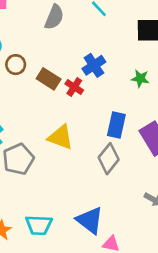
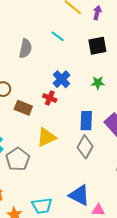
brown rectangle: (49, 79) -> (23, 108), moved
yellow triangle: (61, 137) -> (46, 137), turned -35

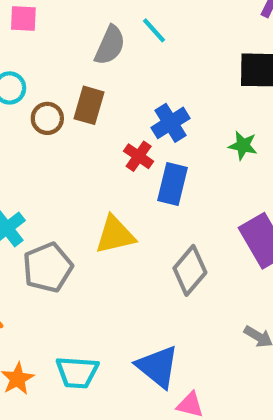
cyan line: (58, 36) -> (154, 30), moved
brown rectangle: (23, 108) -> (89, 105), moved, turned 72
blue rectangle: (86, 121) -> (173, 184), moved

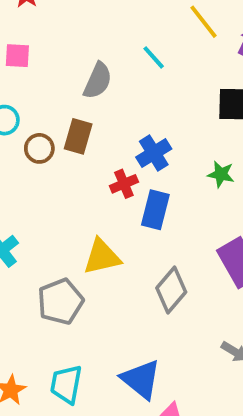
cyan line: (154, 30) -> (154, 57), moved
red cross: (139, 156) -> (124, 184), turned 32
gray pentagon: (48, 267) -> (60, 302), moved
cyan trapezoid: (77, 372) -> (66, 384), turned 96

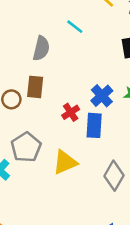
blue cross: (154, 153) -> (102, 96), moved
gray pentagon: (60, 302) -> (26, 147), moved

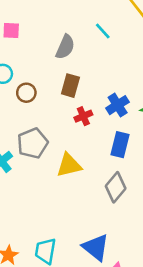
brown rectangle: (35, 87) -> (70, 86), moved
blue rectangle: (94, 125) -> (120, 145), moved

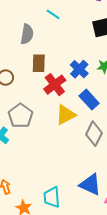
red cross: (83, 116) -> (55, 85), size x1.5
blue rectangle: (120, 145) -> (89, 100), turned -42
yellow triangle: (69, 165) -> (66, 115), moved

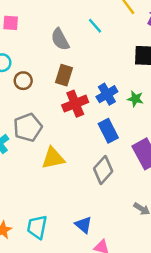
gray semicircle: (27, 34) -> (60, 39), turned 126
yellow triangle: (66, 115) -> (53, 158), moved
blue triangle: (90, 184) -> (83, 225), size x0.7

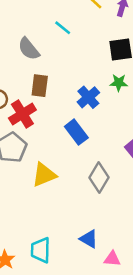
green star: (135, 99) -> (119, 83), moved
red cross: (75, 104) -> (22, 114), moved
blue rectangle: (108, 131) -> (76, 132), moved

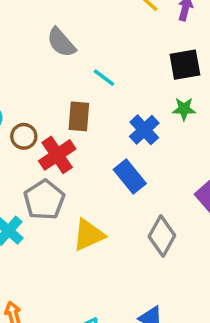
cyan line: (63, 28) -> (104, 78), moved
gray semicircle: (29, 49) -> (61, 42), moved

